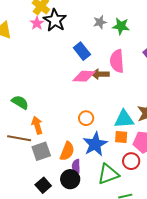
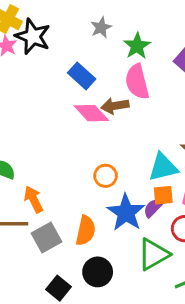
green star: (121, 26) -> (137, 46), moved, turned -30
pink diamond: (84, 76) -> (91, 113), turned 55
purple semicircle: (76, 166) -> (153, 208), moved, turned 56

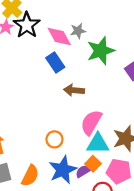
green star: (137, 46) -> (101, 51), size x1.4
pink semicircle: (137, 82) -> (91, 122), moved, turned 30
pink diamond: (91, 113) -> (59, 36), moved
orange square: (163, 195) -> (93, 164), turned 35

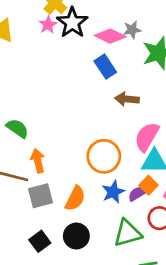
pink diamond: (59, 36) -> (110, 36), turned -35
orange circle: (54, 139) -> (104, 156), size x1.6
blue star: (63, 170) -> (113, 192), size x0.7

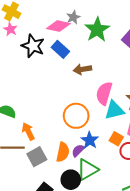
black star: (72, 23) -> (33, 46), moved
orange square: (149, 185) -> (116, 139), moved
purple semicircle: (137, 194) -> (78, 151), moved
green triangle: (128, 233) -> (88, 170), moved

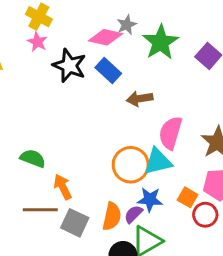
cyan triangle: (114, 110) -> (158, 161), moved
blue star: (90, 140) -> (150, 199), turned -30
gray square: (37, 157) -> (75, 223), turned -36

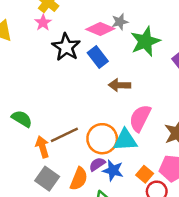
brown line: (40, 210) -> (64, 135), moved, turned -36
purple semicircle: (133, 214) -> (97, 164), moved

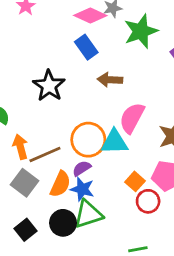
black star: (66, 47) -> (49, 86), moved
brown line: (64, 135) -> (45, 155), moved
blue star: (113, 170) -> (82, 189), moved

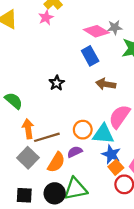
black star: (49, 86) -> (57, 83), size x0.6
orange circle: (88, 140) -> (83, 130), size x0.7
blue star: (82, 189) -> (111, 154), moved
black square: (25, 230) -> (24, 195), turned 35

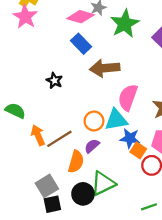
pink star: (46, 18) -> (25, 17), size x1.5
brown arrow: (106, 84) -> (105, 68), size x1.4
gray square: (28, 158) -> (47, 186), moved, turned 30

